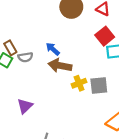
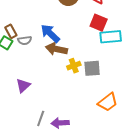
red square: (105, 36) -> (99, 23), turned -30
blue arrow: (53, 49) -> (50, 33), size x1.5

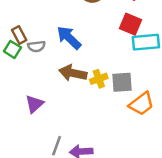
brown arrow: (56, 49) -> (73, 73), moved
orange trapezoid: (108, 102) -> (141, 104), moved

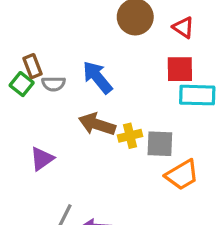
red square: (131, 24) -> (180, 69), turned -30

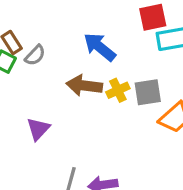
blue arrow: (97, 77) -> (100, 47), moved
gray semicircle: (54, 84) -> (35, 55), turned -35

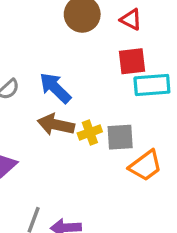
blue arrow: (100, 47) -> (55, 88), moved

